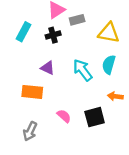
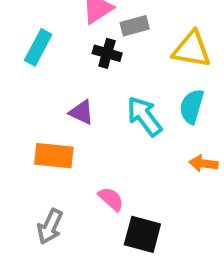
black cross: (53, 35) -> (107, 53), moved, turned 32
black square: (95, 117) -> (142, 234), moved, turned 30

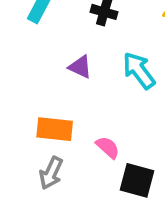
orange rectangle: (54, 156) -> (55, 129), moved

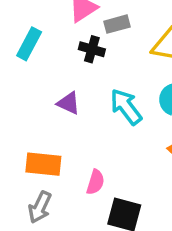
pink semicircle: (108, 147) -> (95, 182), turned 65

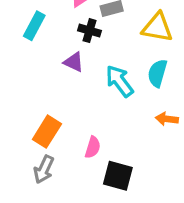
purple triangle: (69, 103) -> (74, 62), moved
orange rectangle: (43, 164) -> (47, 132), turned -64

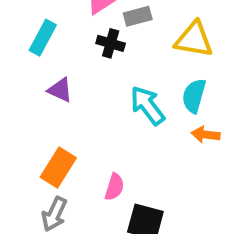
purple triangle: (74, 62) -> (60, 90), moved
orange arrow: (167, 119) -> (206, 135), moved

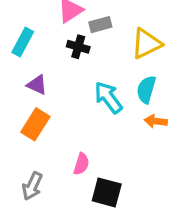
yellow triangle: (194, 40) -> (146, 44), turned -36
orange rectangle: (58, 168) -> (35, 124), moved

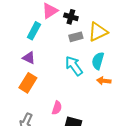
gray rectangle: (100, 25) -> (76, 37), moved
cyan rectangle: (23, 42) -> (34, 31), moved
black cross: (78, 47) -> (71, 17), moved

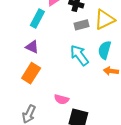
pink semicircle: (57, 108) -> (62, 99), turned 88

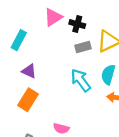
cyan rectangle: (37, 19) -> (19, 40), moved

